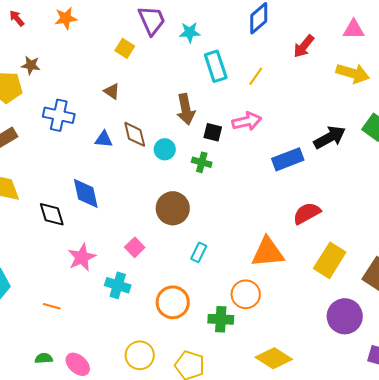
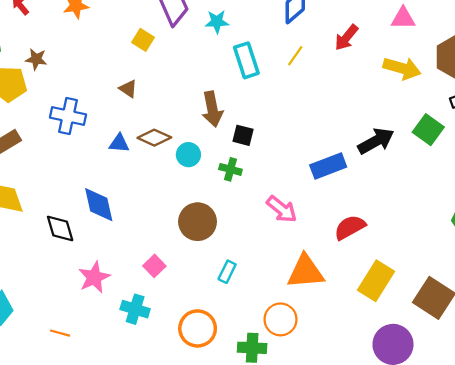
yellow line: (256, 76) -> (295, 56), moved
pink arrow: (247, 121) -> (282, 209), moved, turned 52
brown diamond: (135, 134) -> (154, 138), turned -52

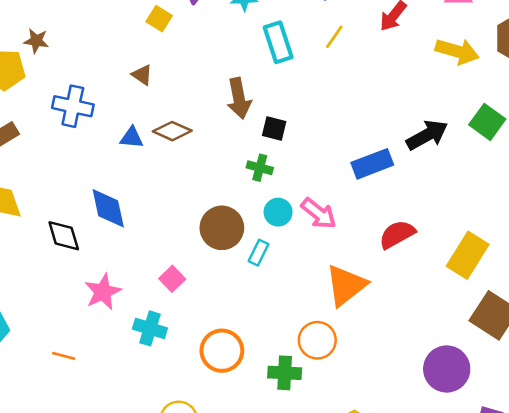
cyan circle: (188, 155) -> (278, 212), moved
cyan rectangle: (227, 272) -> (258, 253), moved
orange triangle: (305, 272) -> (346, 285), turned -33
yellow rectangle: (376, 281) -> (468, 255), moved

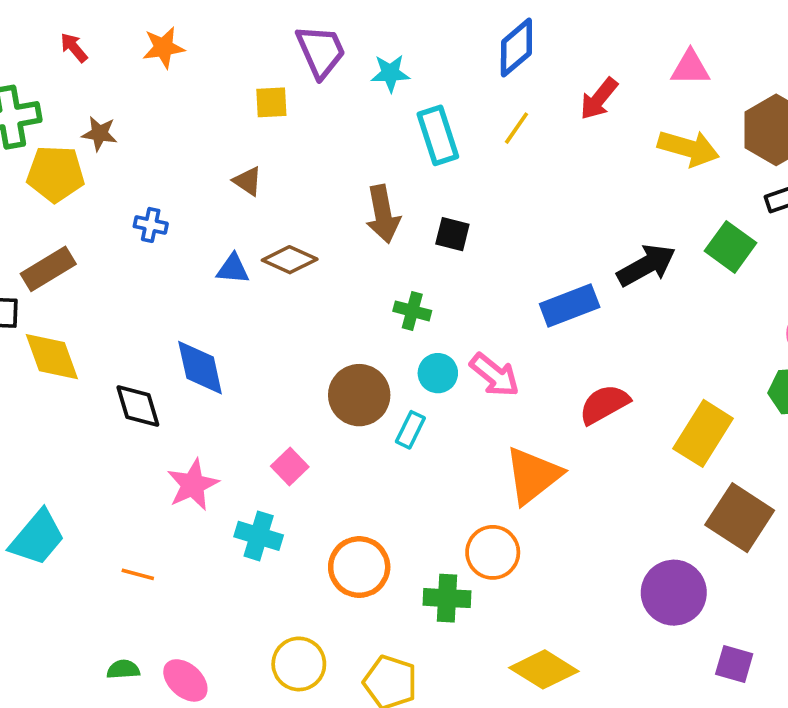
yellow square: (159, 19) -> (271, 102), turned -35
blue cross: (73, 106) -> (151, 225), size x0.6
black square: (274, 128) -> (452, 234), moved

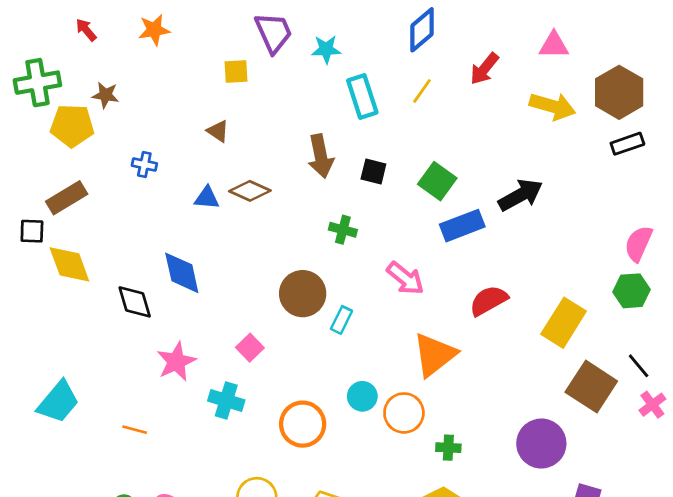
green square: (730, 247) -> (437, 181), moved
cyan circle: (438, 373) -> (362, 396), moved
green cross: (447, 598) -> (448, 448), moved, size x0.7

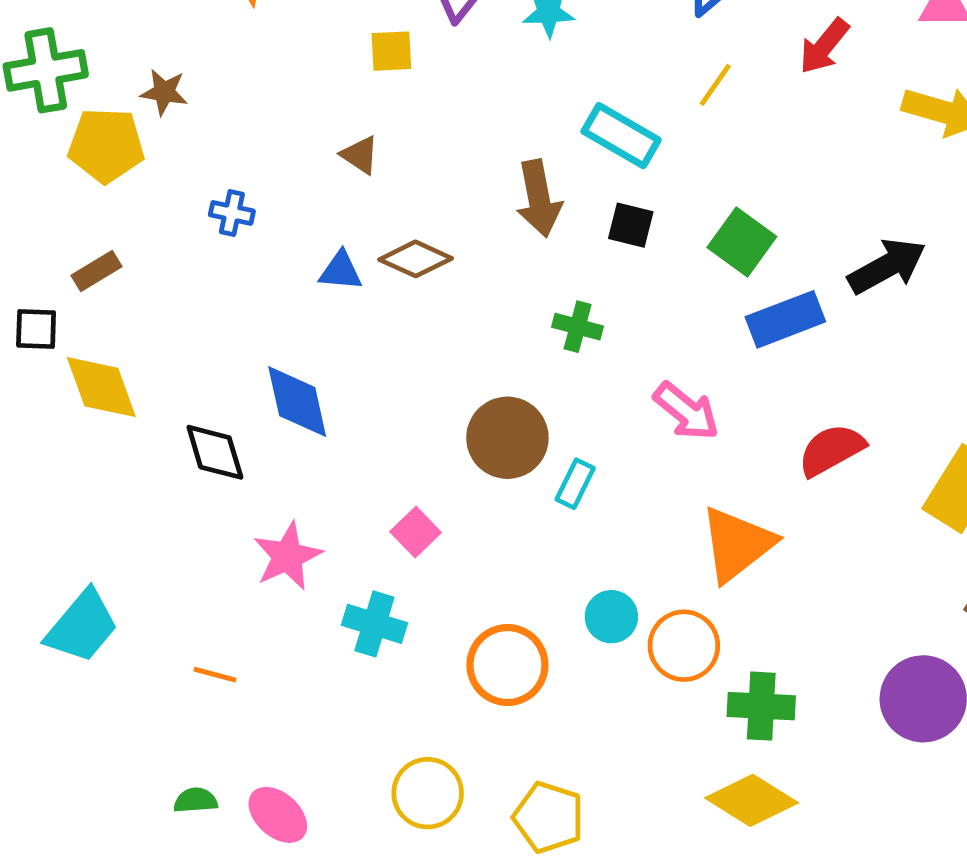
cyan rectangle: (362, 96) -> (621, 136), moved, turned -42
brown rectangle: (67, 198) -> (96, 271), size x0.7
green cross: (448, 448) -> (761, 706), size x1.5

